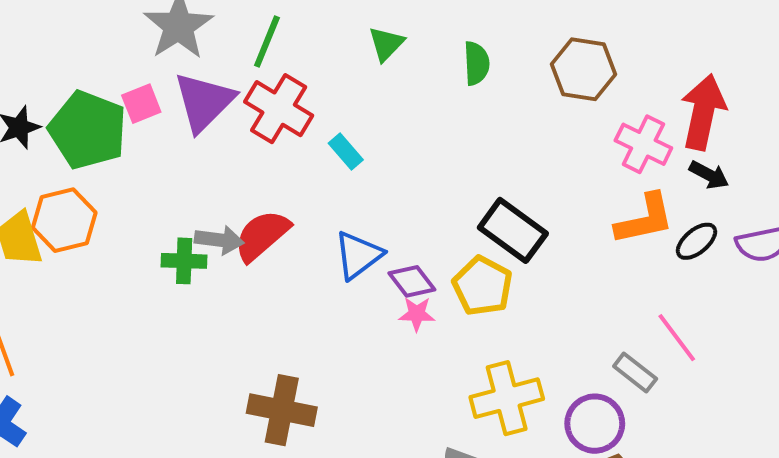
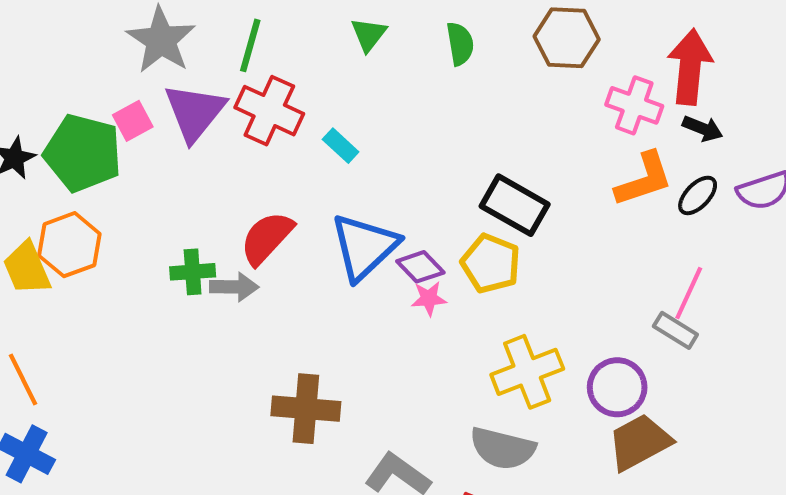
gray arrow: (219, 240) -> (234, 287), moved
blue triangle: (358, 255) -> (364, 247), size x1.4
pink line: (677, 338) -> (689, 293), turned 68
gray rectangle: (635, 372) -> (675, 330), moved

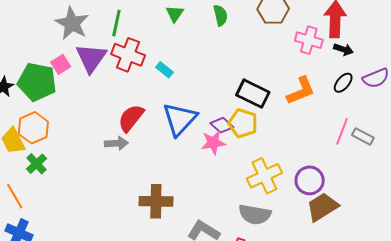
orange L-shape: (644, 179) -> (301, 91), moved
purple diamond: (420, 267) -> (222, 125), moved
green cross: (193, 272) -> (36, 164), moved, turned -35
pink star: (429, 298) -> (213, 143), size x1.4
gray rectangle: (675, 330) -> (363, 136), moved

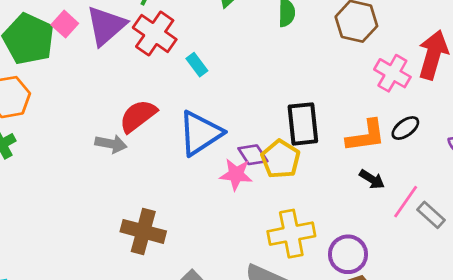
black arrow: (343, 49) -> (372, 179), moved
pink square: (61, 64) -> (65, 24), turned -30
black ellipse: (343, 83) -> (405, 128), moved
black rectangle: (253, 94) -> (303, 124), turned 44

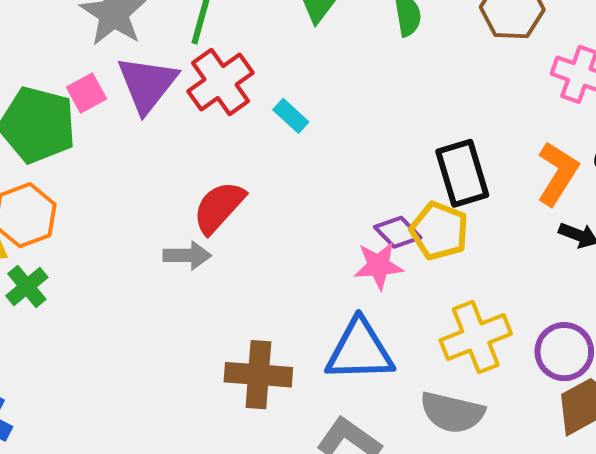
pink square: (65, 24) -> (86, 93), turned 30
red cross: (155, 33) -> (221, 82), turned 30
blue triangle: (200, 133) -> (360, 350), moved, turned 42
orange L-shape: (366, 136) -> (558, 173), turned -39

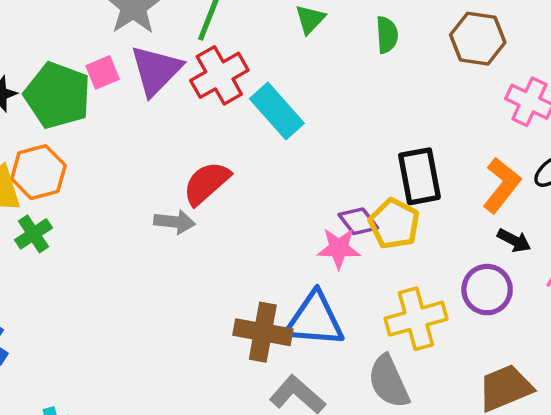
cyan rectangle: (291, 116) -> (277, 111), size x1.8
purple circle: (564, 352) -> (487, 290), moved
brown cross: (258, 375) -> (263, 332), moved
gray semicircle: (452, 412) -> (389, 382), turned 46

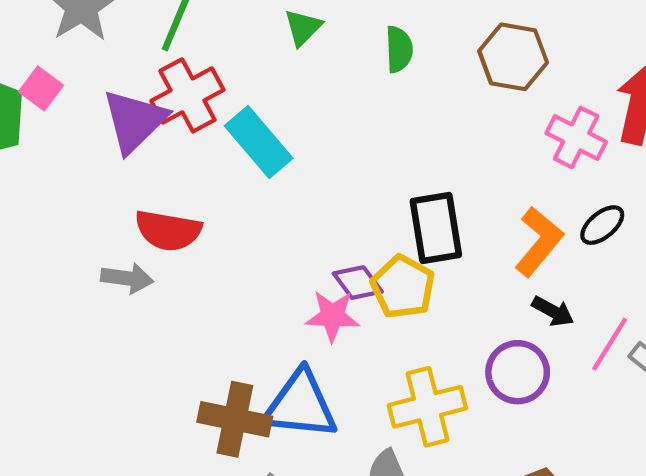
purple triangle: (156, 70) -> (134, 121), moved
pink square: (103, 72) -> (41, 89), turned -32
red semicircle: (206, 183) -> (168, 230), turned -130

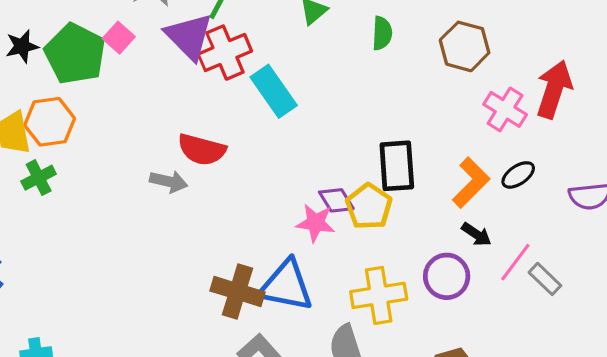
purple triangle: (134, 121) -> (189, 36), moved, turned -36

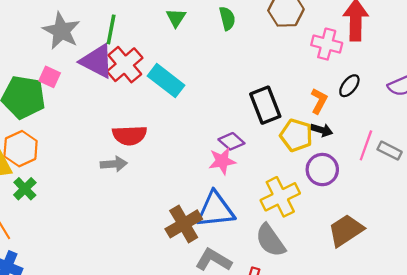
orange L-shape: (471, 183) -> (319, 101), size x0.7
yellow pentagon: (369, 206) -> (296, 135), moved
black arrow: (476, 234) -> (321, 130), moved
brown cross: (238, 292) -> (184, 224), turned -30

